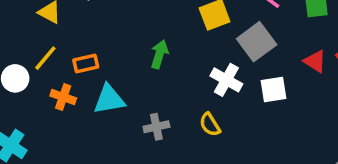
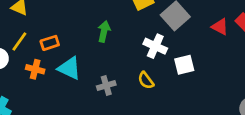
white square: (273, 89) -> (184, 65), moved
cyan triangle: (109, 99) -> (69, 68), turned 40

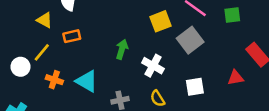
red triangle: (220, 27) -> (236, 78), moved, turned -42
orange rectangle: (50, 43) -> (72, 36), moved
white cross: (155, 46) -> (153, 66), moved

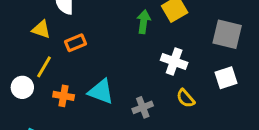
gray square: (190, 40) -> (227, 34), moved, turned -30
green arrow: (122, 49) -> (144, 22), moved

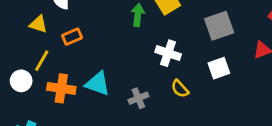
gray square: (227, 34) -> (219, 26), turned -32
orange cross: (64, 96) -> (61, 88), size x1.4

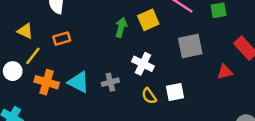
yellow triangle: (38, 24) -> (25, 31), moved
white square: (219, 68) -> (175, 92), moved
gray cross: (138, 98) -> (110, 82), moved

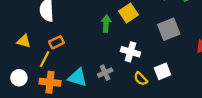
yellow line: (33, 56) -> (45, 59), moved

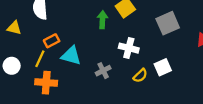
yellow triangle: (24, 41) -> (14, 28), moved
cyan triangle: (78, 77) -> (71, 56), moved
white circle: (19, 78) -> (12, 66), moved
yellow semicircle: (141, 79) -> (140, 76), turned -88

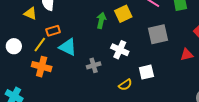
yellow triangle: (14, 28) -> (30, 13), moved
yellow semicircle: (140, 76) -> (125, 85), moved

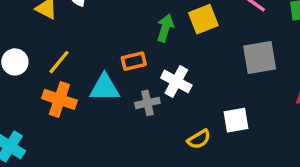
orange rectangle: (53, 31) -> (134, 61), moved
cyan triangle: (68, 47) -> (105, 88), moved, turned -30
white cross: (120, 50) -> (176, 81), moved

